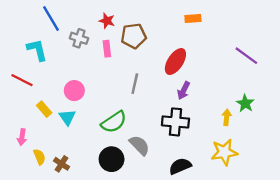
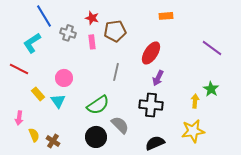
cyan L-shape: (37, 50) -> (32, 43), turned -110

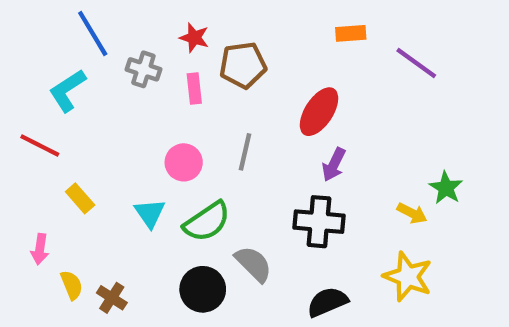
purple line: (212, 48) -> (416, 63), moved
pink circle: (64, 78) -> (184, 162), moved
cyan triangle: (58, 101) -> (150, 213), moved
yellow arrow: (195, 101) -> (412, 213), turned 112
yellow star: (193, 131) -> (408, 277), turned 30

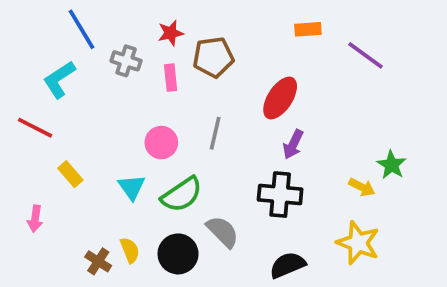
red star: (194, 38) -> (171, 33), turned -30
yellow semicircle: (72, 285) -> (130, 250), moved

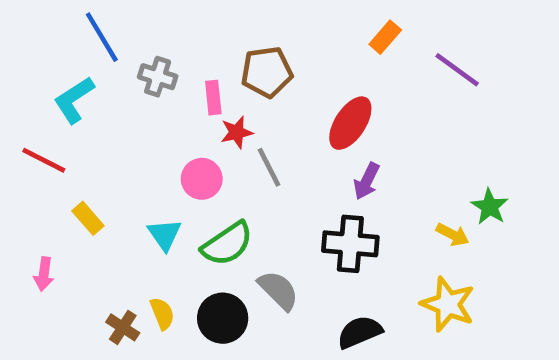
orange rectangle: (308, 29) -> (385, 37), turned -45
red star: (171, 33) -> (237, 132), moved
gray line: (215, 133) -> (269, 167), turned -40

